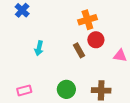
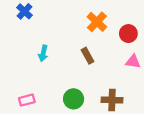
orange cross: (87, 20) -> (97, 22), turned -30
red circle: (96, 40) -> (128, 34), moved

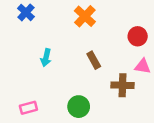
orange cross: (97, 22) -> (85, 16), moved
brown cross: (112, 100) -> (123, 85), moved

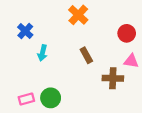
blue cross: (26, 12) -> (25, 31), moved
green circle: (79, 107) -> (51, 98), moved

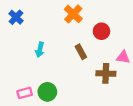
blue cross: (25, 31) -> (16, 17), moved
red circle: (127, 33) -> (101, 31), moved

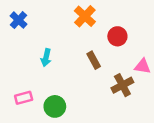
brown cross: (106, 73) -> (122, 85), turned -30
pink rectangle: (25, 93) -> (24, 98), moved

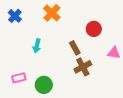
orange cross: (85, 16) -> (52, 13), moved
brown cross: (122, 85) -> (83, 67), moved

